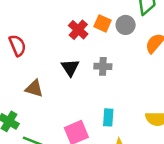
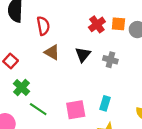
orange square: (103, 23) -> (118, 24), turned -32
brown triangle: (34, 88) -> (52, 52), moved

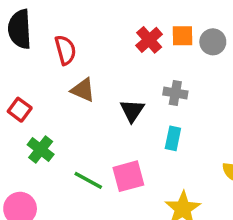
black triangle: (83, 55) -> (132, 111), moved
cyan rectangle: (105, 103) -> (173, 138), moved
green line: (38, 109) -> (88, 180), moved

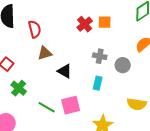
gray circle: (213, 42) -> (123, 65), moved
brown triangle: (83, 90) -> (45, 53), turned -42
black triangle: (132, 111) -> (65, 71), moved, turned -35

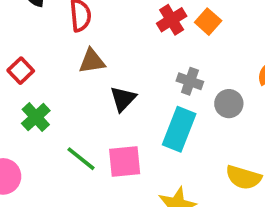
orange square: (105, 22) -> (208, 22), turned 32
black triangle: (65, 71) -> (123, 99), turned 35
cyan rectangle: (98, 83) -> (179, 129), size x1.6

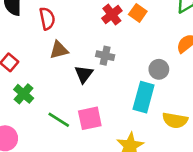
gray cross: (190, 81) -> (105, 56), moved
cyan rectangle: (179, 129) -> (144, 97), moved

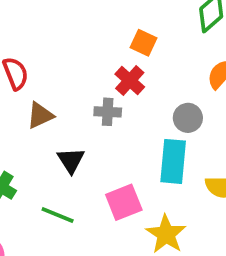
red cross: (112, 15) -> (130, 80), moved
black triangle: (84, 74) -> (71, 160), moved
pink square: (90, 118) -> (124, 202), moved

